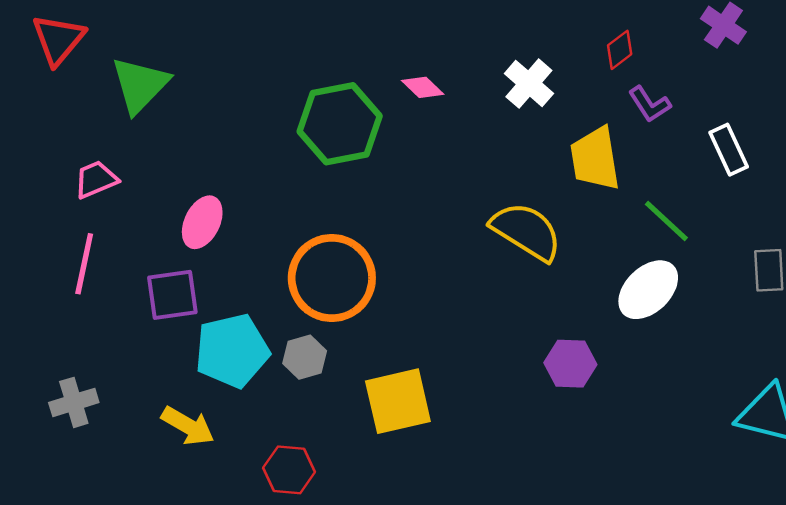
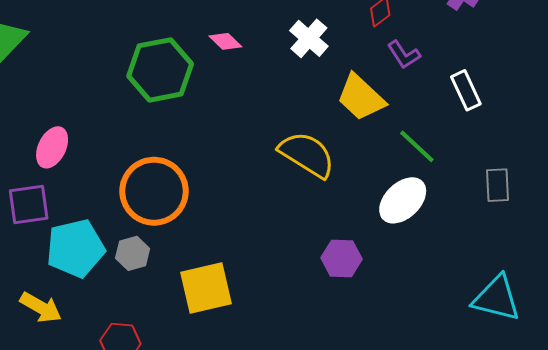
yellow trapezoid: (595, 159) -> (361, 97), turned -38

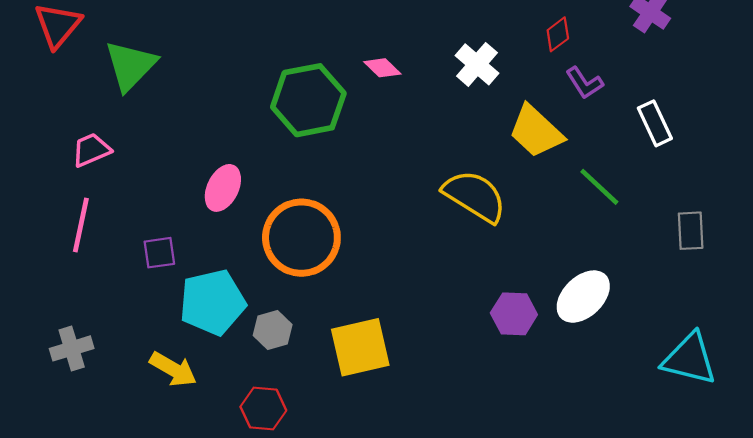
pink ellipse: (52, 147) -> (223, 188), moved
white ellipse: (403, 200) -> (583, 297), moved
purple square: (29, 204) -> (159, 253), size x0.7
gray hexagon: (133, 253) -> (273, 330), moved

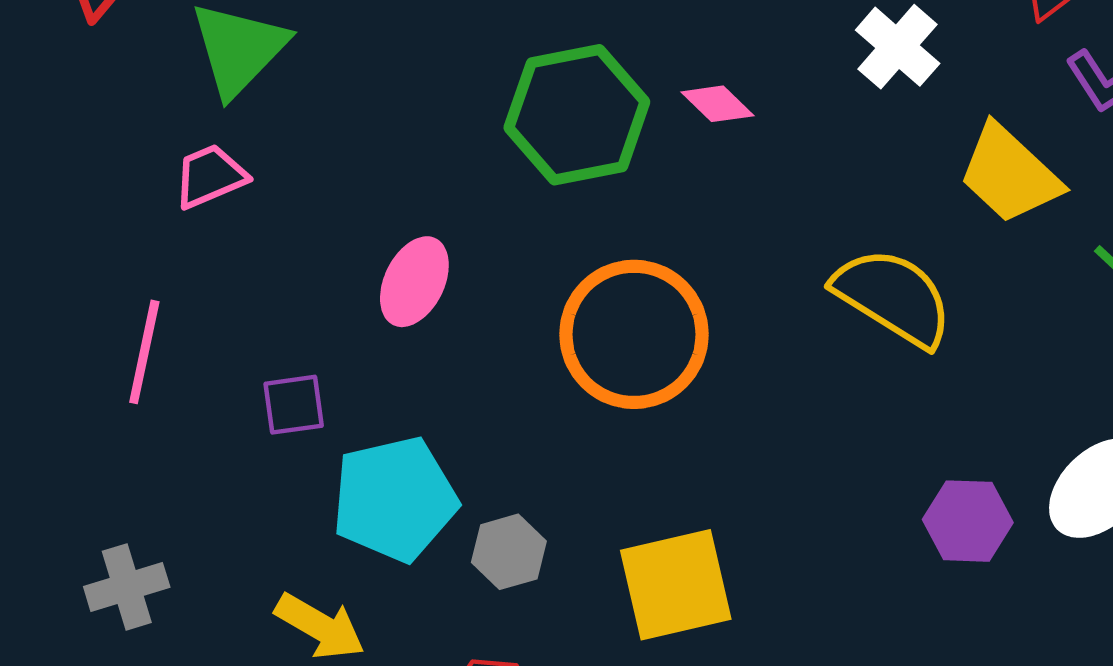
pink diamond: (382, 68) -> (717, 104), moved
pink trapezoid: (91, 150) -> (210, 176), moved
orange circle: (301, 238) -> (634, 334), moved

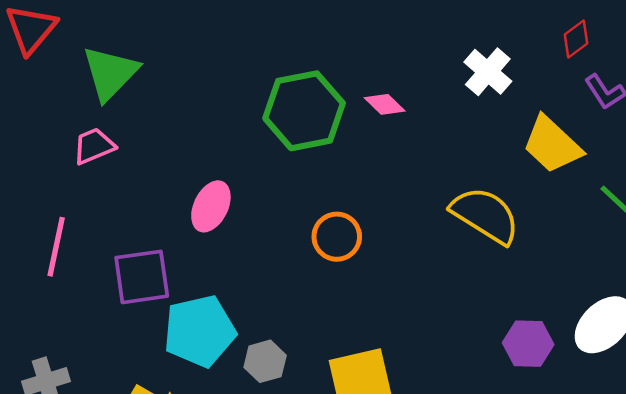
orange circle: (634, 334) -> (337, 237), size x0.6
purple square: (294, 405) -> (142, 277), size x1.6

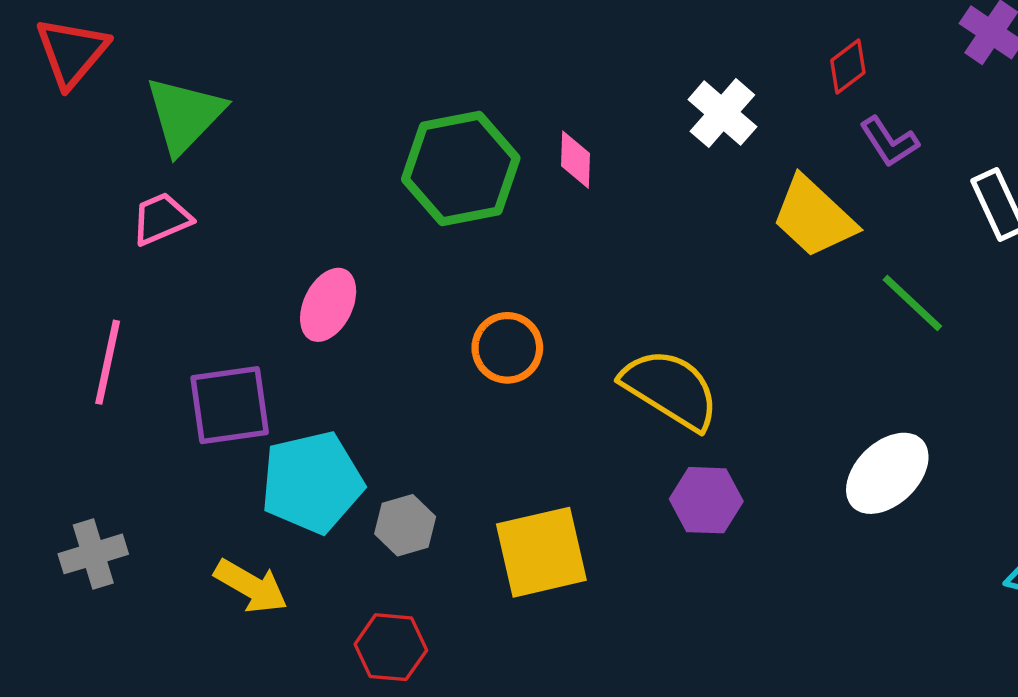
pink diamond: (385, 104) -> (575, 160), turned 48
yellow semicircle: (485, 215) -> (670, 389), moved
purple hexagon: (528, 344) -> (706, 500), moved

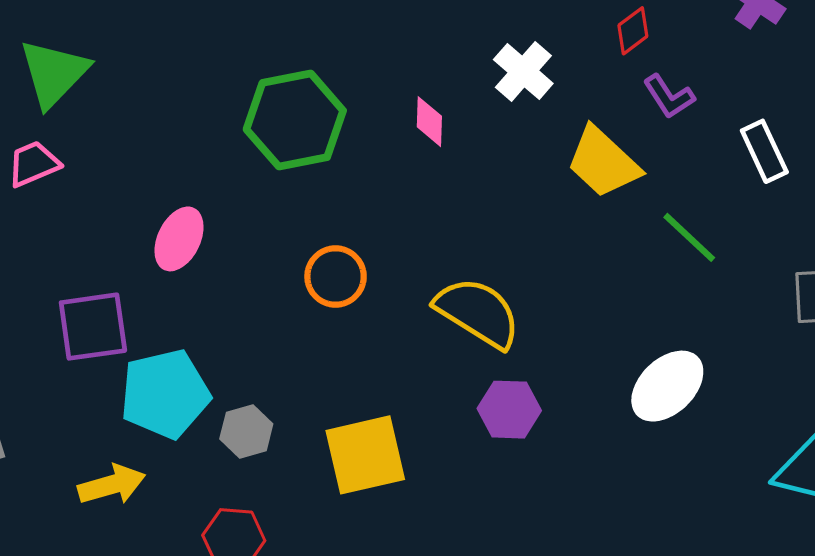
pink diamond: (575, 160) -> (429, 122), moved
yellow arrow: (251, 586) -> (112, 485), turned -46

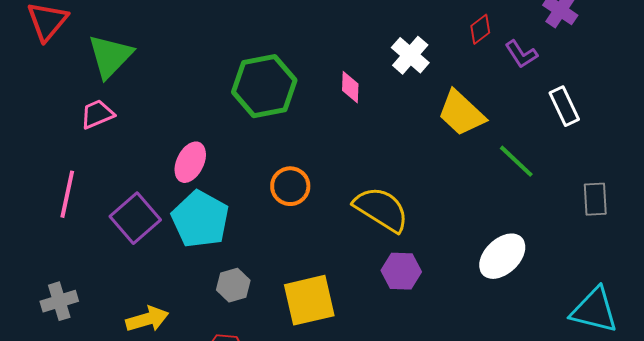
purple L-shape: (669, 97) -> (521, 54), moved
purple square: (93, 327) -> (135, 218), turned -33
cyan pentagon: (165, 394) -> (200, 219), moved, turned -30

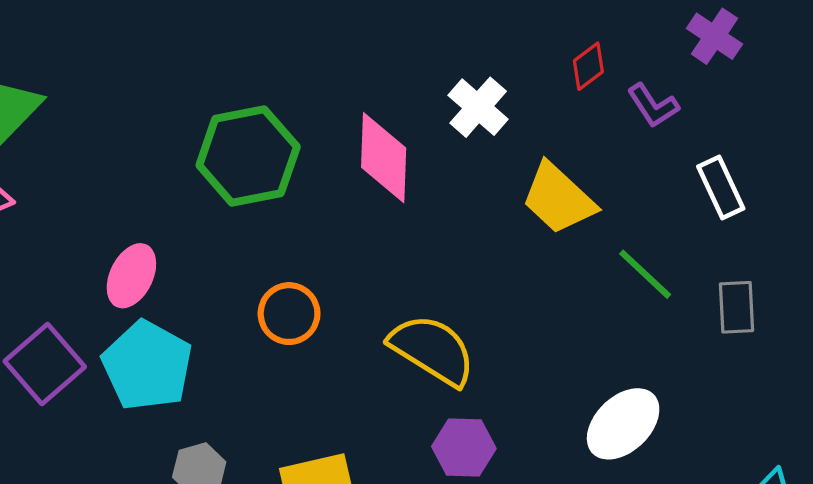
pink diamond: (350, 87) -> (384, 158), size x1.8
gray rectangle: (595, 199) -> (737, 307), moved

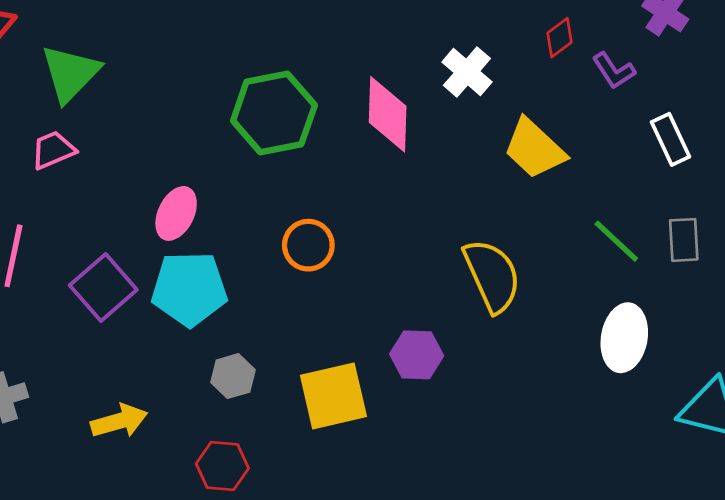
green line: (645, 274) -> (616, 241), moved
yellow semicircle: (432, 350) -> (492, 276), moved, turned 34
cyan pentagon: (147, 366) -> (189, 289), turned -30
white ellipse: (623, 424) -> (624, 338), moved, turned -36
purple hexagon: (464, 448) -> (417, 355), moved

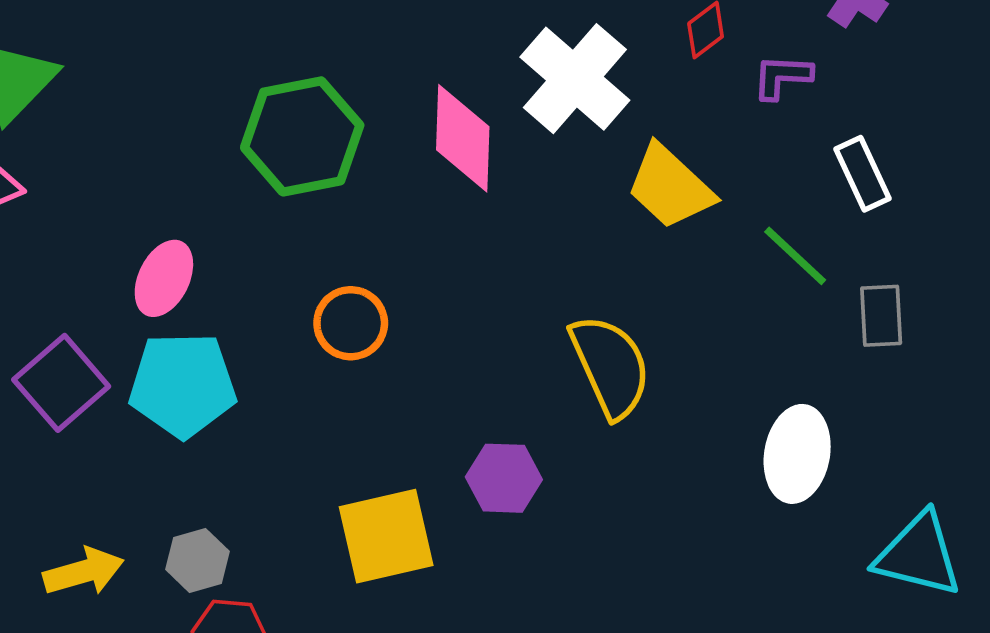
purple L-shape: (614, 71) -> (782, 77), turned 126
white cross: (467, 72) -> (575, 79), size x1.5
green line: (616, 241) -> (795, 256), moved
gray hexagon: (233, 376) -> (198, 560), moved

